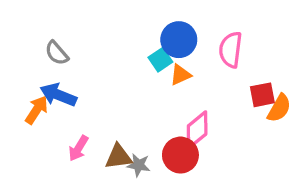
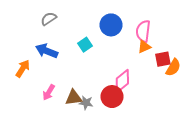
gray semicircle: (57, 53) -> (49, 19), moved, turned 98
cyan square: (160, 60) -> (85, 45), moved
orange triangle: (180, 75) -> (144, 47), moved
blue arrow: (58, 95) -> (47, 51), moved

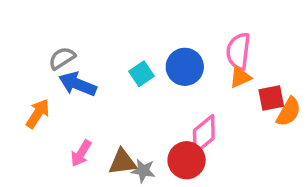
gray semicircle: (49, 19) -> (62, 58), moved
blue circle: (111, 25) -> (185, 67), moved

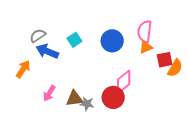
cyan square: (142, 74) -> (74, 40), moved

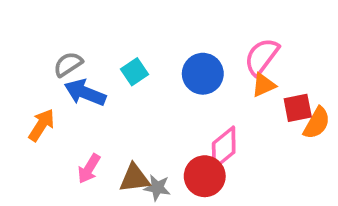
pink semicircle: (145, 31) -> (262, 57), turned 30

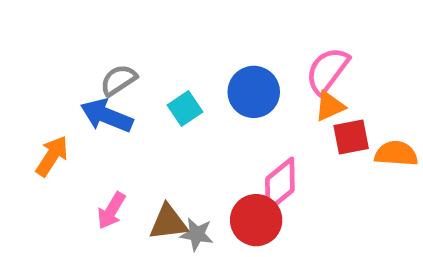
gray semicircle: (68, 64) -> (118, 80), moved
cyan square: (134, 72) -> (185, 109), moved
red square: (298, 108) -> (351, 137), moved
orange semicircle: (317, 123) -> (396, 154), turned -116

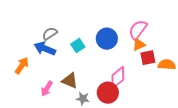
brown triangle: (168, 222) -> (70, 81), moved, turned 30

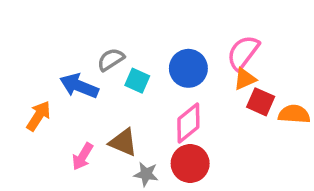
gray semicircle: (50, 34) -> (111, 60), moved
cyan square: (78, 46) -> (137, 81), turned -32
red square: (148, 58) -> (261, 102), turned 35
pink diamond: (118, 78) -> (188, 123), moved

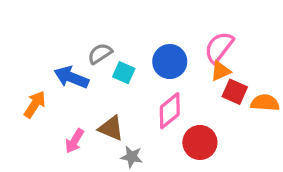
red circle: (190, 164) -> (200, 142), moved

